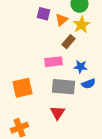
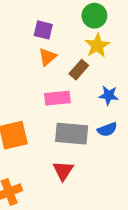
orange triangle: (62, 20) -> (48, 57), moved
blue star: (80, 67) -> (109, 95), moved

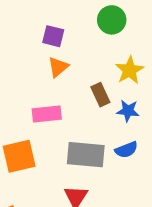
yellow star: (97, 46) -> (130, 70), moved
brown rectangle: (79, 70) -> (100, 95), moved, turned -66
pink rectangle: (57, 98) -> (47, 114), moved

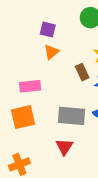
pink rectangle: (47, 114) -> (30, 86), moved

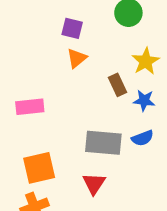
pink rectangle: (30, 86) -> (30, 107), moved
orange square: (23, 117) -> (39, 168), moved

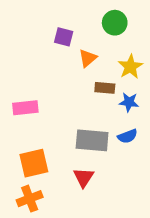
orange triangle: (77, 58) -> (88, 58), moved
brown rectangle: (117, 85) -> (105, 88), turned -60

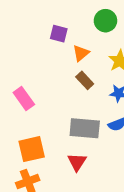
brown rectangle: (105, 88) -> (85, 80), moved, turned 42
pink rectangle: (25, 108) -> (24, 98), turned 60

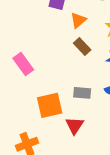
gray rectangle: (85, 128) -> (82, 93), size x0.6
orange square: (32, 149) -> (50, 105), moved

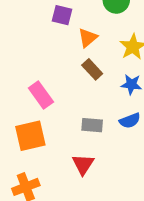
pink rectangle: (23, 64) -> (41, 95), moved
orange square: (50, 105) -> (30, 136), moved

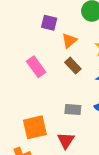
pink rectangle: (41, 95) -> (36, 67), moved
orange square: (30, 136) -> (35, 127), moved

